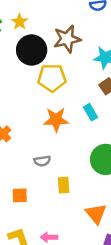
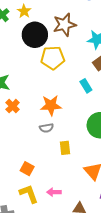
orange star: (56, 120) -> (51, 105), moved
orange square: (20, 195) -> (27, 169), moved, turned 32

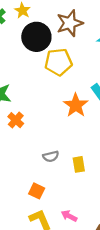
orange star: (51, 105) -> (76, 105), moved, turned -30
gray semicircle: (46, 128) -> (51, 156), moved
pink arrow: (54, 192) -> (69, 216), turned 32

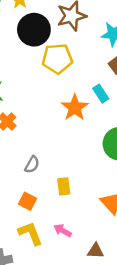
gray semicircle: (51, 156) -> (32, 165), moved, turned -49
yellow rectangle: (79, 164) -> (64, 186), moved

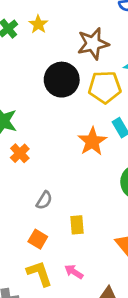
black circle: (34, 30) -> (62, 80), moved
yellow pentagon: (57, 59) -> (105, 87), moved

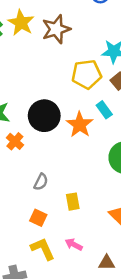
yellow star: (38, 24) -> (21, 23), size x1.5
brown star: (93, 44) -> (56, 29), moved
black circle: (62, 80) -> (44, 116), moved

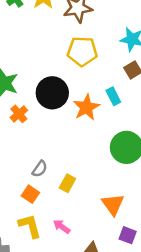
yellow pentagon: (87, 74) -> (82, 51), moved
gray semicircle: (41, 182) -> (40, 169), moved
yellow rectangle: (73, 202) -> (67, 183), turned 30

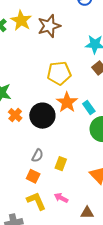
yellow pentagon: (82, 51) -> (59, 73), moved
black circle: (52, 93) -> (42, 116), moved
cyan rectangle: (113, 96) -> (89, 108), moved

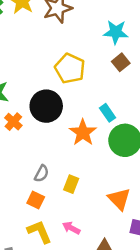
yellow pentagon: (59, 73) -> (70, 68), turned 30
orange star: (67, 102) -> (83, 133), moved
black circle: (42, 116) -> (46, 106), moved

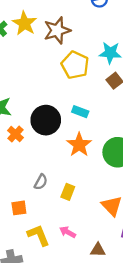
yellow pentagon: (70, 68) -> (75, 65), moved
cyan rectangle: (107, 113) -> (80, 112), moved, turned -35
orange square: (36, 200) -> (19, 208), moved, turned -35

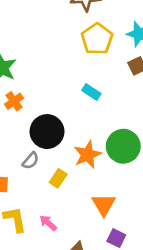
black circle: (46, 120) -> (47, 132), moved
orange star: (79, 145) -> (88, 155), moved

